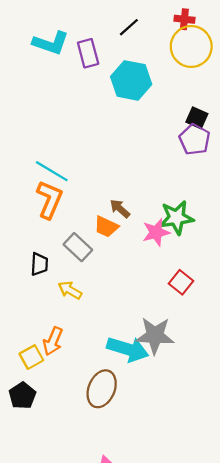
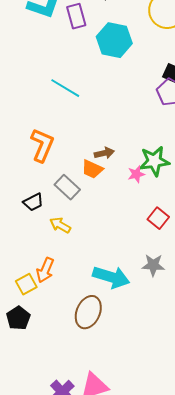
cyan line: (52, 171) -> (65, 88), moved
brown arrow: (120, 209) -> (104, 153), turned 126
pink star: (156, 232) -> (136, 174), size x0.7
black trapezoid: (39, 264) -> (33, 202), turned 60
gray star: (155, 336) -> (153, 265), moved, size x0.7

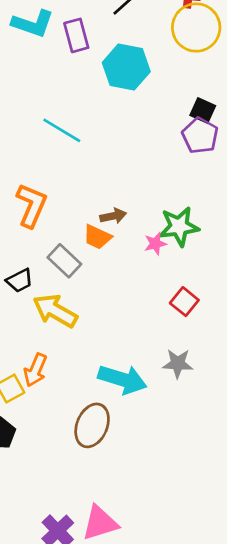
yellow arrow: (60, 225) -> (55, 311), size x1.6

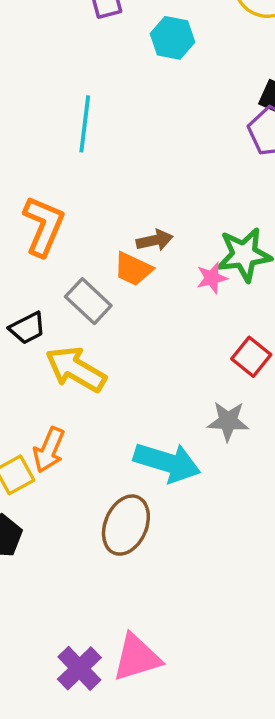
cyan hexagon: (126, 67) -> (172, 38), size x0.7
cyan line: (62, 130) -> (85, 124), turned 66
gray star: (178, 363) -> (228, 421), moved

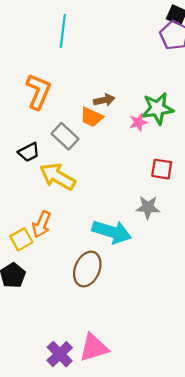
red square: (251, 357) -> (162, 169), turned -30

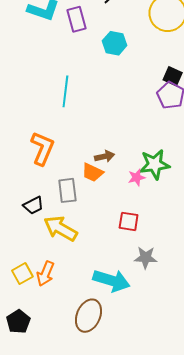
gray rectangle: (65, 136) -> (67, 190), turned 40
red square: (162, 169) -> (129, 221), moved
yellow square: (21, 239) -> (22, 274), moved

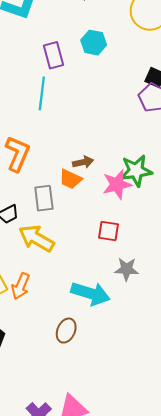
purple rectangle: (76, 19) -> (53, 55), moved
pink star: (137, 177) -> (117, 184), size x1.6
brown ellipse: (88, 316) -> (66, 331), size x0.7

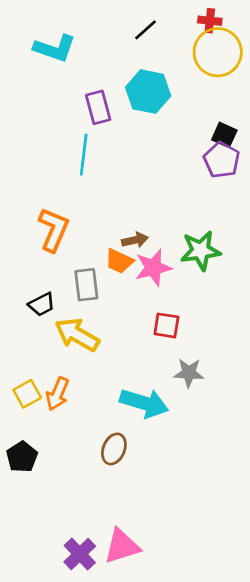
cyan hexagon: (94, 43) -> (148, 92), size x1.4
pink star: (117, 184) -> (153, 268), moved

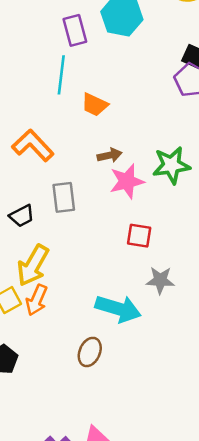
orange L-shape: (53, 230) -> (33, 145), turned -66
orange trapezoid: (119, 261) -> (95, 105), moved
yellow arrow: (77, 335) -> (33, 265), moved, turned -90

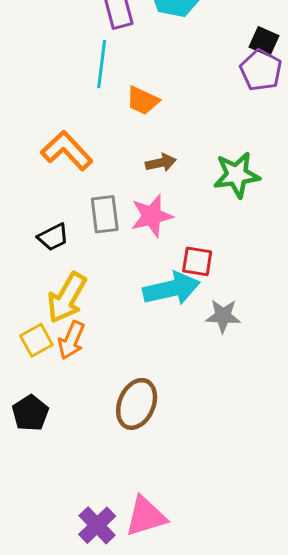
pink star: (127, 181) -> (152, 216), moved
cyan arrow: (118, 309) -> (171, 289), moved, turned -30
brown ellipse: (90, 352) -> (137, 404), size x1.4

